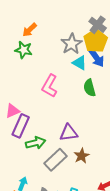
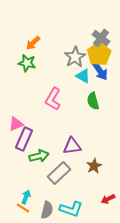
brown star: (82, 156) -> (94, 166), moved

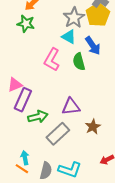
blue arrow: (100, 71) -> (93, 46), moved
cyan triangle: (83, 76) -> (69, 37), moved
green semicircle: (93, 101) -> (79, 62), moved
cyan arrow: (26, 197) -> (25, 158), turned -32

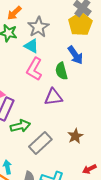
gray star: (74, 18) -> (38, 27), moved
cyan triangle: (69, 37) -> (31, 46), moved
purple triangle: (71, 107) -> (53, 97), moved

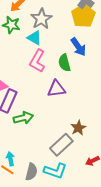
gray rectangle: (40, 143) -> (61, 145), moved

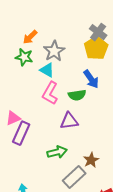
green semicircle: (64, 63) -> (77, 95), turned -84
green arrow: (23, 118) -> (57, 152), moved

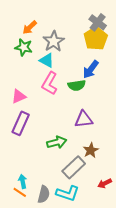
blue arrow: (91, 79) -> (91, 69), turned 72
pink triangle: (13, 118) -> (19, 96), moved
purple triangle: (69, 121) -> (84, 119), moved

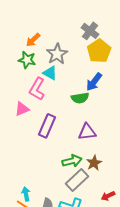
gray cross: (98, 22) -> (90, 31), moved
pink L-shape: (50, 83) -> (37, 89), moved
purple rectangle: (21, 123) -> (47, 126), moved
green arrow: (57, 142) -> (72, 161), moved

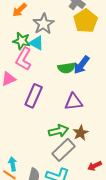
green star: (27, 60) -> (22, 41), moved
blue arrow: (94, 82) -> (82, 65), moved

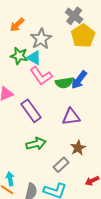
pink L-shape: (24, 59) -> (41, 76), moved, turned -65
purple rectangle: (34, 96) -> (31, 111), turned -60
green arrow: (59, 131) -> (36, 144), moved
gray rectangle: (64, 150) -> (61, 165), size x0.7

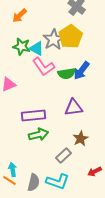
yellow pentagon: (83, 36) -> (71, 37), moved
gray star: (41, 39) -> (54, 40), moved
purple rectangle: (31, 111) -> (34, 116), moved, turned -60

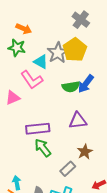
orange arrow: (20, 16) -> (24, 29), turned -112
green star: (22, 47) -> (17, 48), moved
pink L-shape: (44, 67) -> (32, 80), moved
green arrow: (39, 135) -> (43, 148), turned -114

